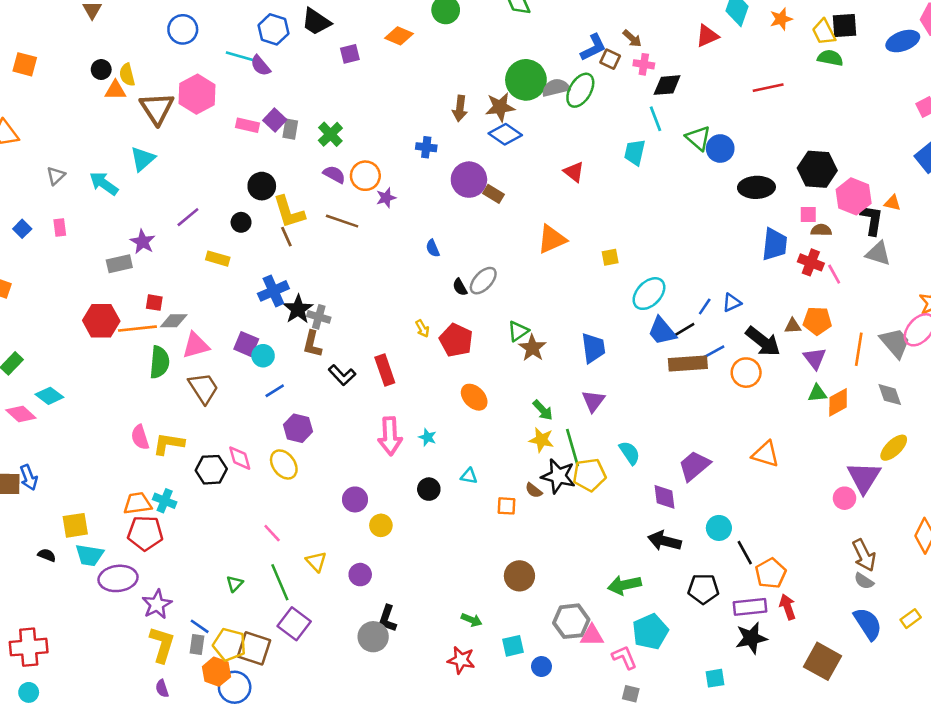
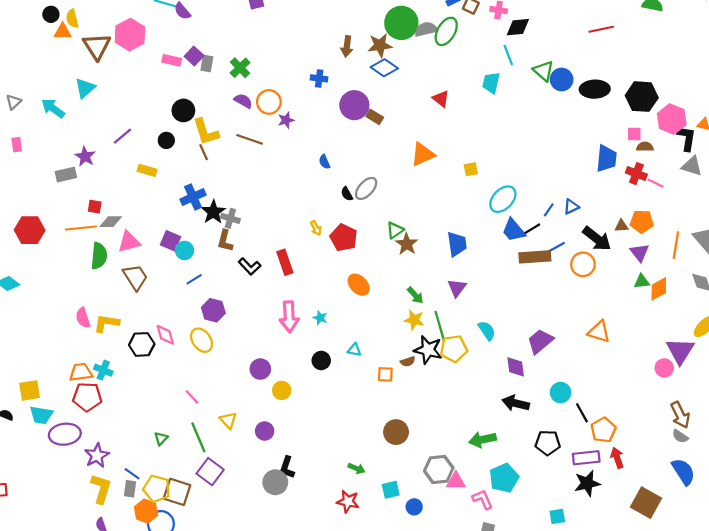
black ellipse: (756, 187) -> (595, 89), moved
pink line: (834, 274) -> (656, 183), turned -35
red hexagon: (101, 321) -> (30, 230), moved
brown semicircle: (534, 490) -> (408, 362), turned -56

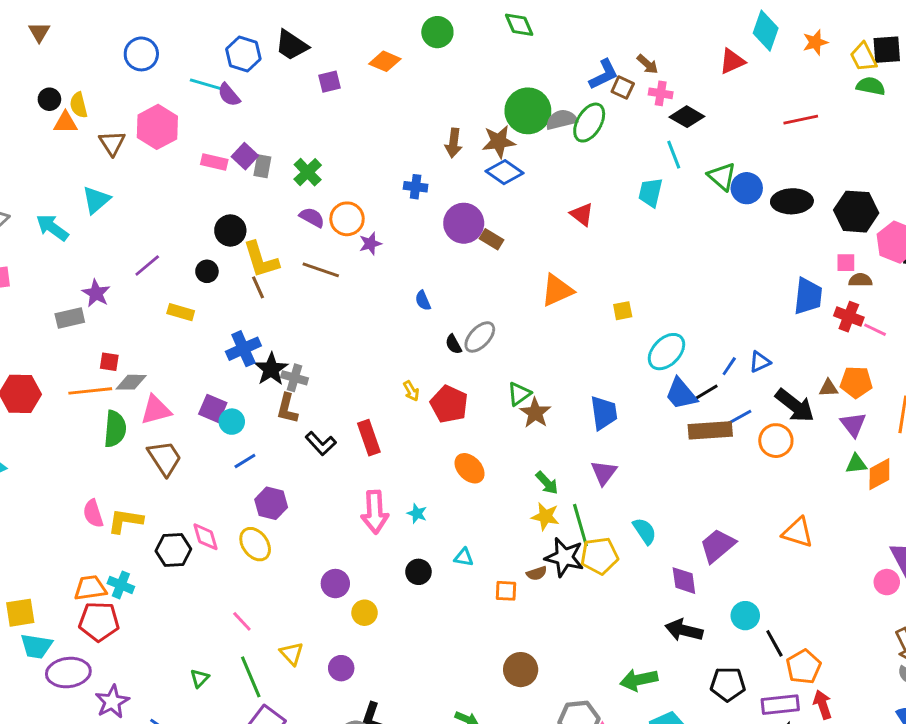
black diamond: (518, 27) -> (687, 117), turned 35
brown triangle: (97, 46) -> (112, 143), size x0.7

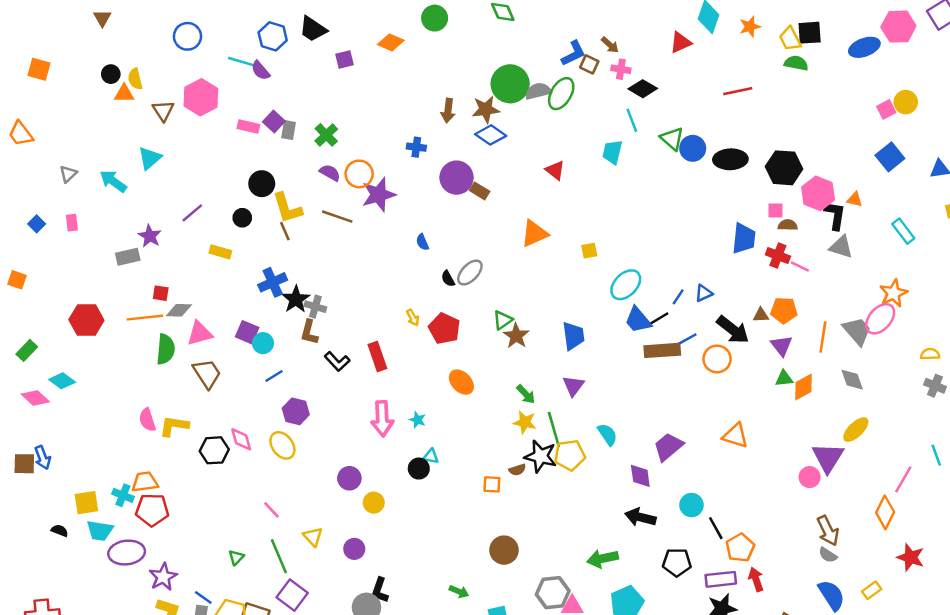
purple star: (370, 244) -> (379, 195), size x1.8
cyan triangle: (464, 557) -> (431, 456), moved
cyan cross: (121, 585) -> (123, 495), moved

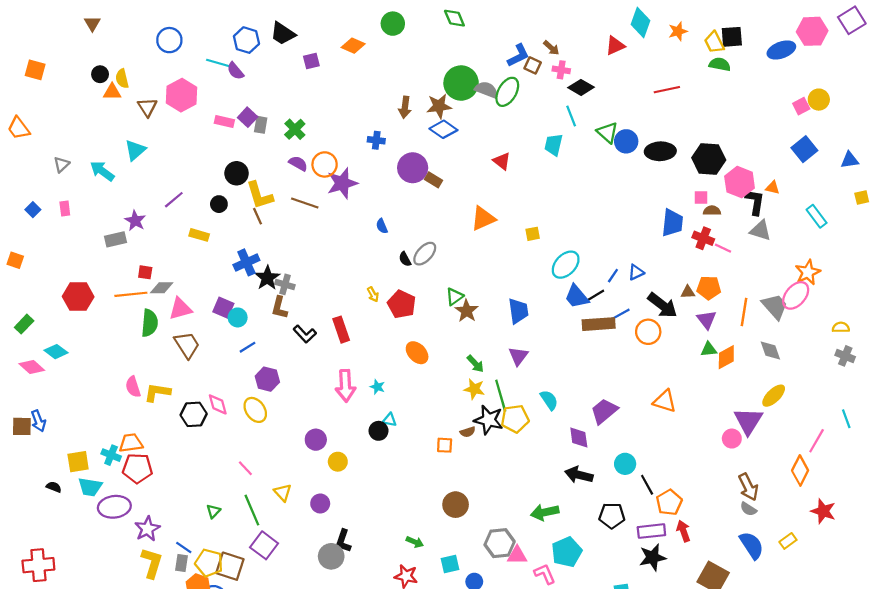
gray semicircle: (538, 91) -> (486, 90), turned 35

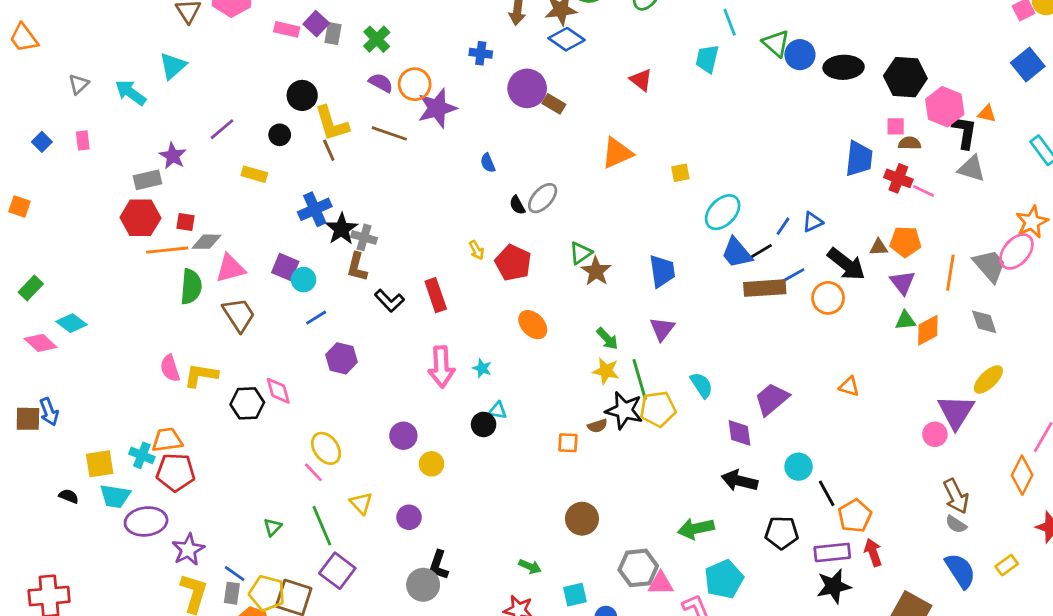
red hexagon: (78, 297) -> (140, 218), moved
orange triangle: (665, 401) -> (849, 386), size x0.7
yellow ellipse: (255, 410) -> (326, 448), moved

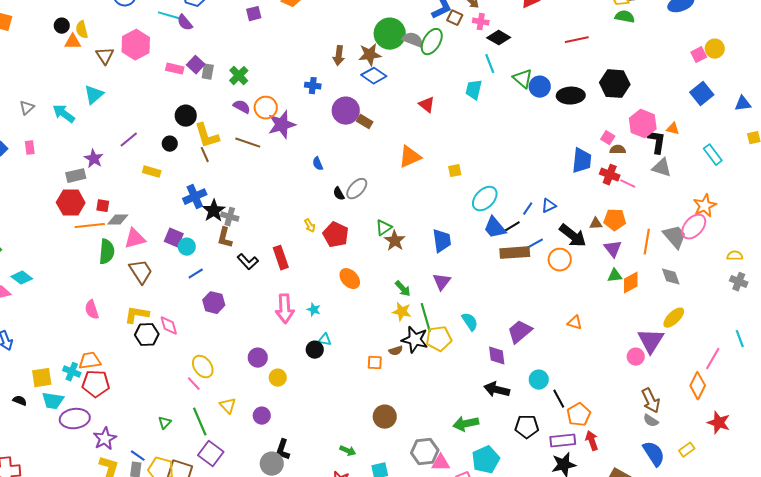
black hexagon: (905, 77) -> (615, 84), moved
pink square: (896, 126) -> (608, 138), turned 32
yellow L-shape: (201, 375) -> (137, 315), moved

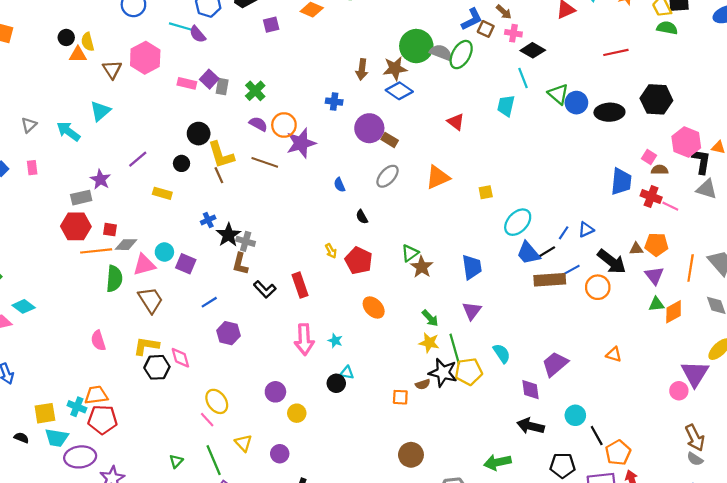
gray ellipse: (357, 189) -> (387, 176), moved
blue cross: (195, 197) -> (208, 220), size x0.6
cyan circle: (187, 247) -> (164, 252), moved

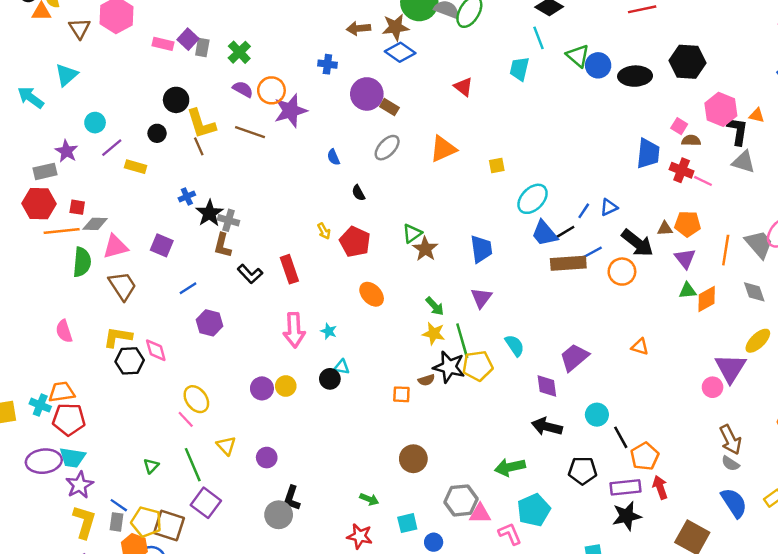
brown arrow: (362, 69) -> (358, 28), turned 78
purple line: (138, 159) -> (112, 148), moved
cyan circle: (164, 252) -> (95, 123), moved
yellow circle: (297, 413) -> (286, 386), moved
cyan trapezoid: (57, 438) -> (72, 458), moved

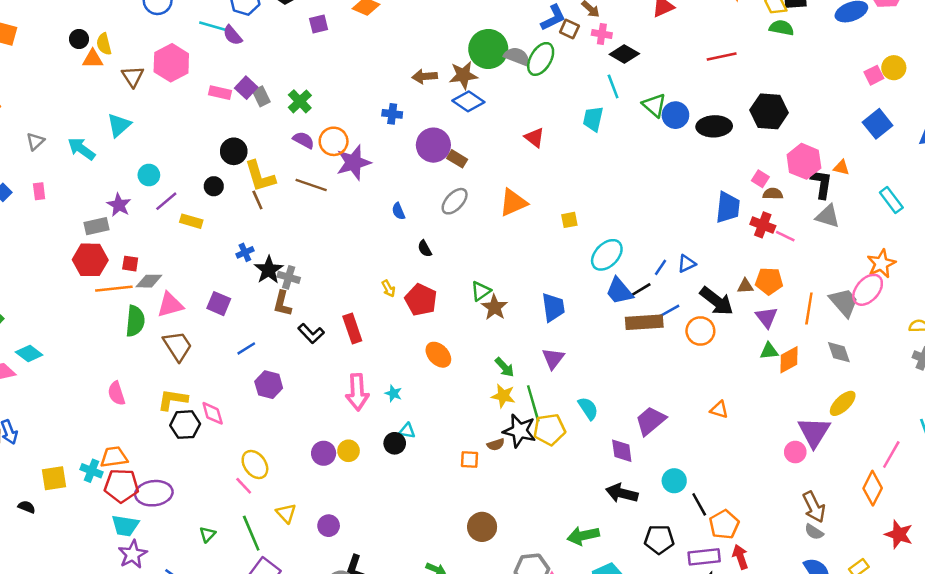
gray rectangle: (202, 47) -> (261, 96), turned -36
purple ellipse: (44, 461) -> (154, 493), moved

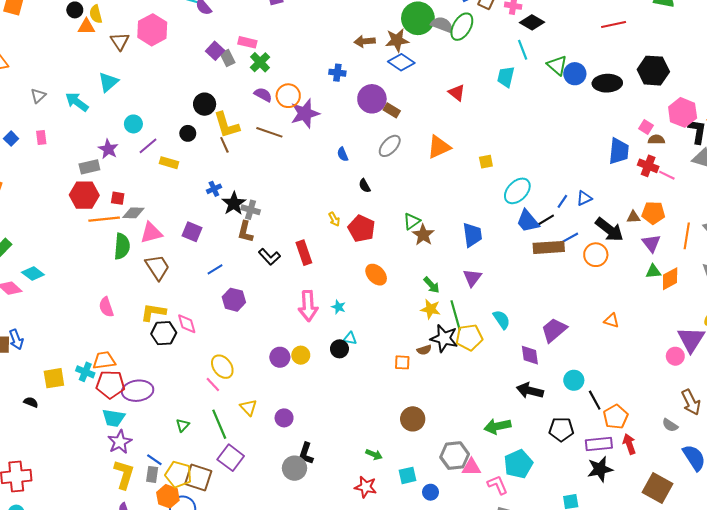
pink rectangle: (220, 93) -> (247, 42), moved
gray semicircle: (814, 532) -> (670, 425), moved

